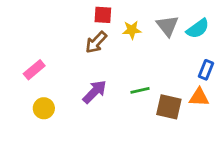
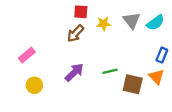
orange triangle: (199, 97) -> (156, 77), turned 42

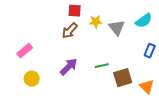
gray triangle: (132, 20) -> (117, 28), moved
orange triangle: (156, 77) -> (147, 87), moved
brown square: (133, 84) -> (123, 78), turned -30

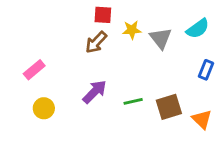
green line: (102, 66) -> (133, 101), moved

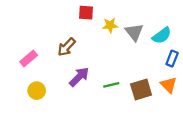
cyan semicircle: (198, 29) -> (162, 36), moved
brown arrow: (96, 42) -> (66, 47), moved
orange triangle: (202, 119) -> (169, 85), moved

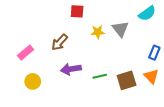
yellow star: (110, 25) -> (98, 32), moved
cyan semicircle: (162, 36) -> (147, 13), moved
purple arrow: (79, 77) -> (71, 69), turned -144

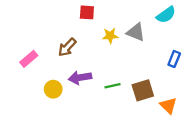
gray triangle: (120, 29) -> (136, 32), turned -30
orange triangle: (151, 76) -> (168, 106), moved
yellow circle: (33, 81) -> (53, 89), moved

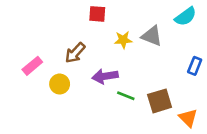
purple arrow: (80, 78) -> (105, 76), moved
green line: (113, 86) -> (126, 96), turned 35
yellow circle: (53, 89) -> (60, 84), moved

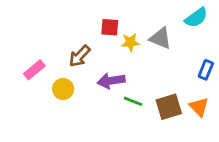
red square: (97, 14) -> (110, 27), moved
orange triangle: (188, 118) -> (199, 107), moved

